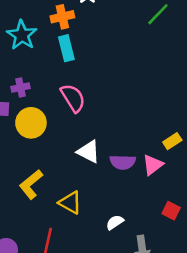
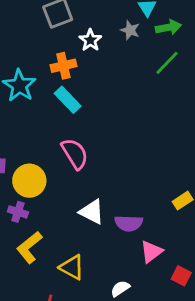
cyan rectangle: (66, 48) -> (68, 100), turned -30
purple cross: (21, 87) -> (18, 212), moved, turned 30
pink triangle: (153, 165) -> (151, 252), moved

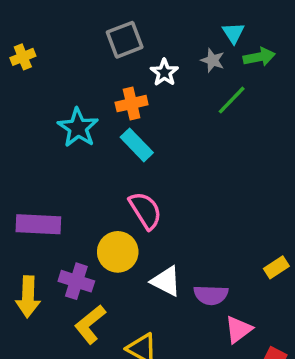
green line: (167, 63) -> (232, 100), moved
yellow circle: (29, 181) -> (118, 252), moved
purple cross: (18, 212) -> (76, 281), size x1.4

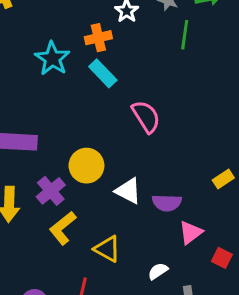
green line: (232, 100) -> (185, 35), turned -36
pink semicircle: (145, 210) -> (146, 117), moved
purple cross: (76, 281) -> (51, 191), turned 32

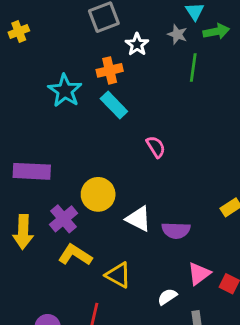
pink semicircle: (146, 117) -> (156, 147), size x0.7
yellow L-shape: (63, 228) -> (75, 255), turned 72
pink triangle: (191, 233) -> (199, 274), moved

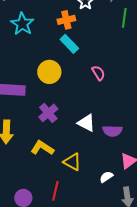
cyan star: (65, 91) -> (22, 24), moved
yellow circle: (98, 194) -> (49, 72), moved
purple cross: (63, 219) -> (48, 113), moved

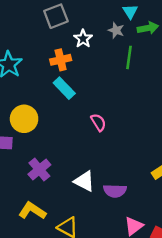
yellow circle: (49, 72) -> (24, 119), moved

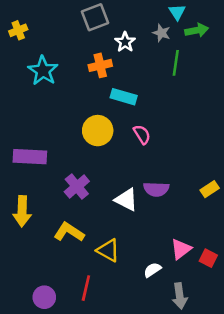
cyan rectangle: (64, 88) -> (124, 97), moved, turned -30
yellow circle: (24, 119) -> (98, 131), moved
purple semicircle: (115, 191) -> (156, 189), moved

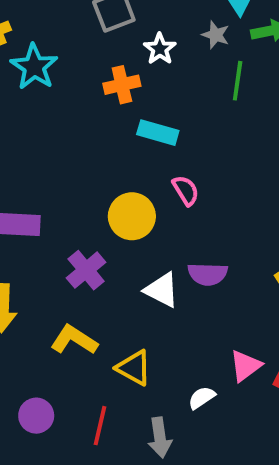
cyan star: (43, 71) -> (34, 67), moved
yellow circle: (98, 131) -> (132, 216), moved
gray arrow: (180, 296) -> (160, 438), moved
purple circle: (44, 297) -> (36, 416), moved

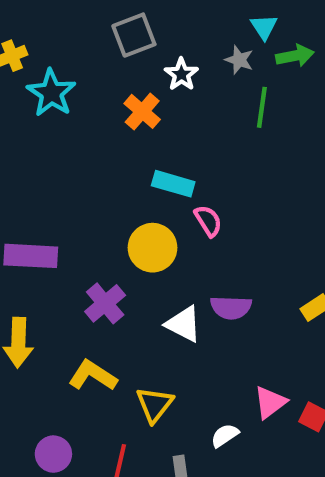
orange cross: (122, 85) -> (142, 111), turned -36
cyan rectangle: (158, 133) -> (173, 184), moved
yellow triangle: (134, 368) -> (155, 404), turned 39

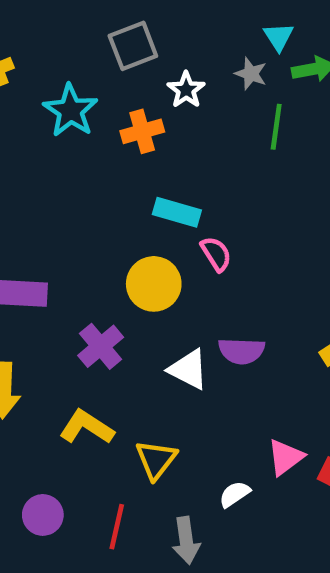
cyan star: (51, 93) -> (71, 111), moved
orange cross: (142, 111) -> (142, 131), turned 33

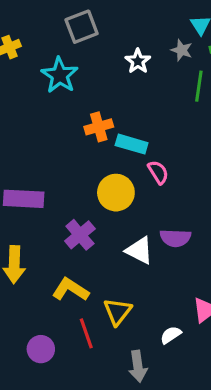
gray square: (133, 46) -> (82, 27), moved
orange cross: (142, 131) -> (99, 127), moved
red line: (117, 527) -> (86, 333), moved, turned -32

